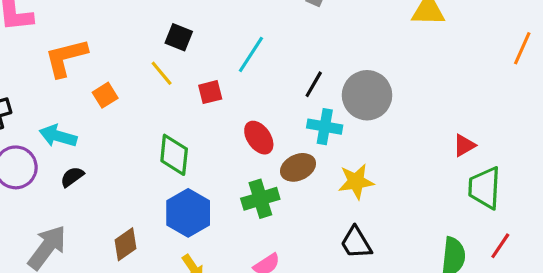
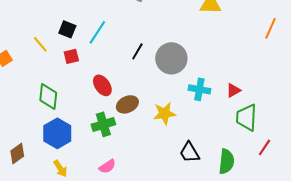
black square: (179, 37) -> (67, 29), moved
cyan cross: (325, 127) -> (199, 89), moved
black trapezoid: (356, 243) -> (189, 152), moved
red line: (500, 246) -> (264, 147), moved

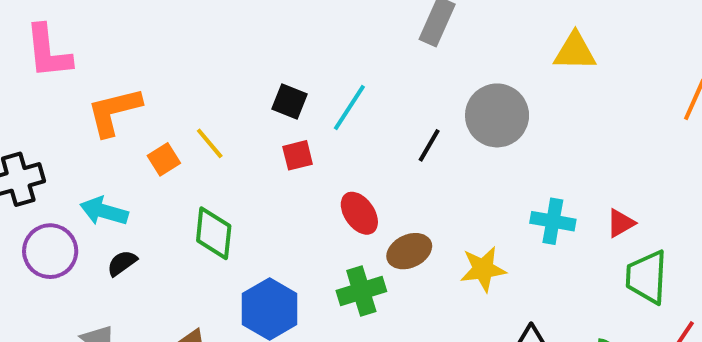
yellow line: (40, 44) -> (210, 143), moved
gray circle: (171, 58) -> (497, 115), moved
green diamond: (48, 96) -> (214, 233), moved

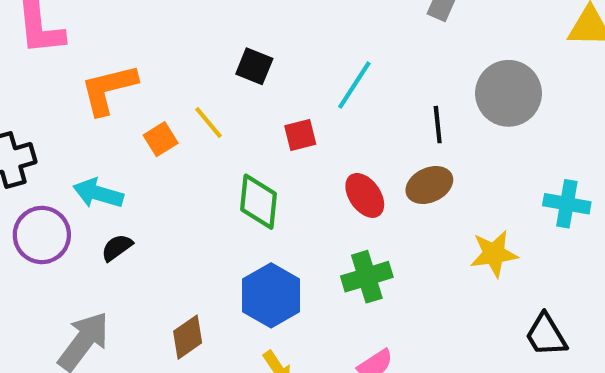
black square: (290, 101) -> (254, 66), moved
black line: (429, 145) -> (438, 125), turned -36
green diamond: (214, 233) -> (259, 202), moved
brown ellipse: (409, 251) -> (429, 185), moved

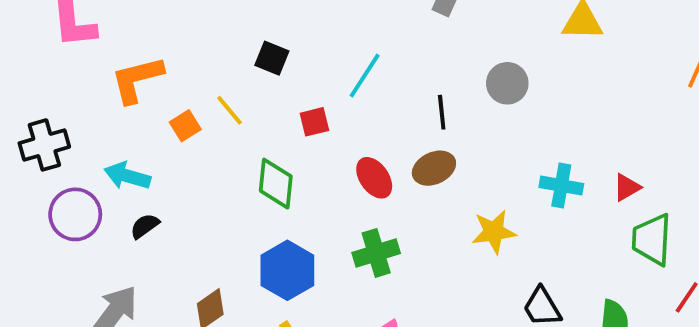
gray circle: (509, 93) -> (507, 83), size x0.7

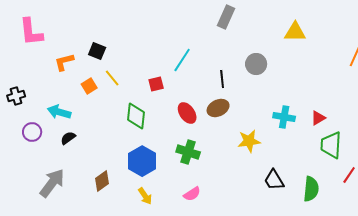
black square: (272, 58) -> (97, 51), moved
orange L-shape: (137, 79) -> (64, 62), size x0.7
black cross: (44, 145) -> (16, 96), size x0.7
purple circle: (75, 214) -> (32, 132), size x0.7
green cross: (376, 253) -> (188, 152), turned 35

